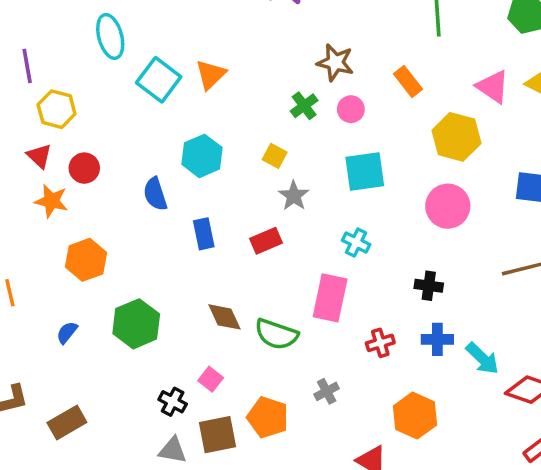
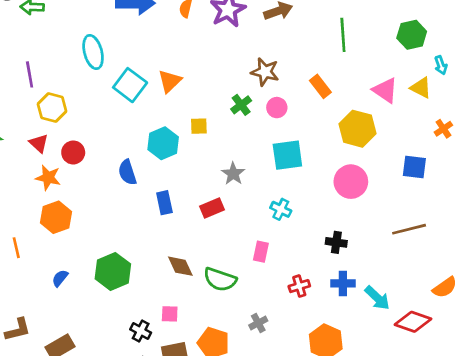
yellow square: (275, 156) -> (199, 126), moved, turned -30
orange hexagon: (86, 260) -> (56, 217), moved
pink rectangle: (330, 298) -> (261, 252), size x0.6
pink square: (211, 379) -> (170, 314), turned -36

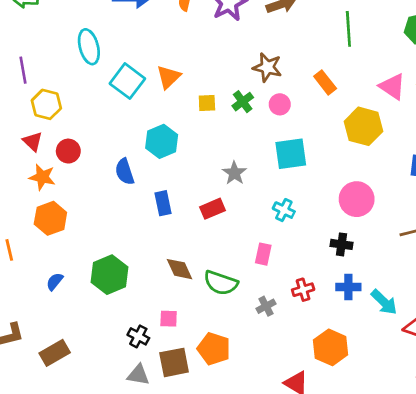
yellow square: (199, 126) -> (207, 103), moved
pink circle: (351, 182) -> (357, 199), moved
gray cross: (258, 323) -> (266, 306), moved

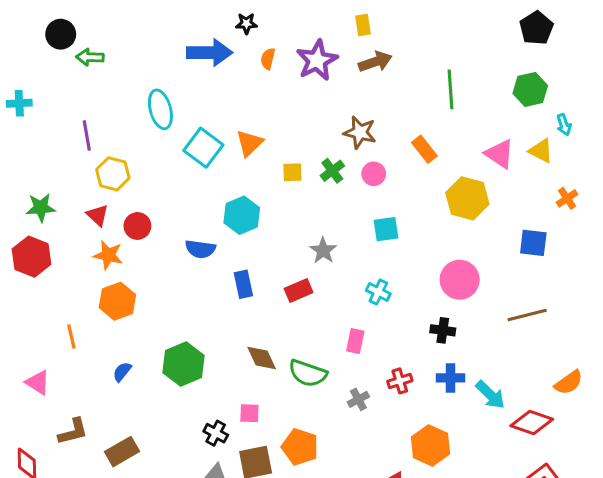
cyan square: (291, 154) -> (386, 229), size x0.7
blue semicircle: (125, 172) -> (200, 249), turned -64

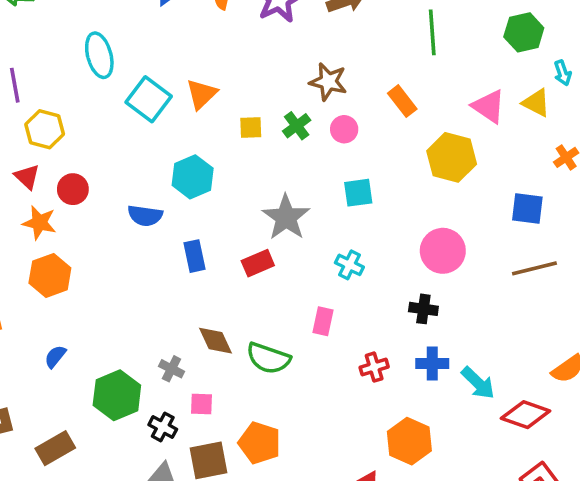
gray star: (323, 251) -> (286, 217), size x1.5
brown line: (527, 315) -> (534, 268), moved
green hexagon: (183, 364) -> (117, 395), moved
gray cross: (358, 399) -> (172, 369), moved, turned -35

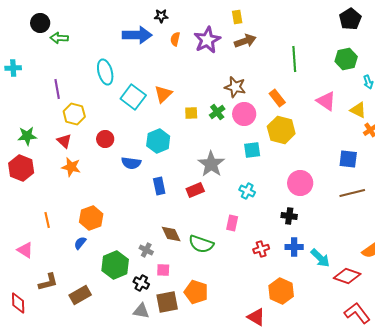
yellow triangle: (536, 103) -> (358, 110), moved
pink circle: (344, 129) -> (244, 114), size x1.5
yellow hexagon: (452, 157) -> (281, 130), moved
red circle: (73, 189) -> (105, 139), moved
orange hexagon: (50, 275) -> (91, 218), moved

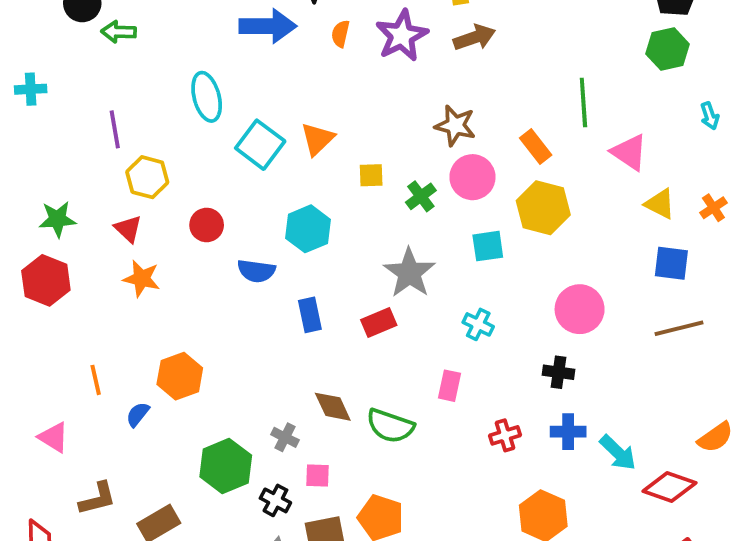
green line: (294, 59) -> (583, 103), moved
green hexagon: (346, 59) -> (668, 49), moved
yellow triangle: (358, 110) -> (660, 204), moved
green cross: (217, 112) -> (421, 196), moved
blue semicircle: (80, 243) -> (138, 414), moved

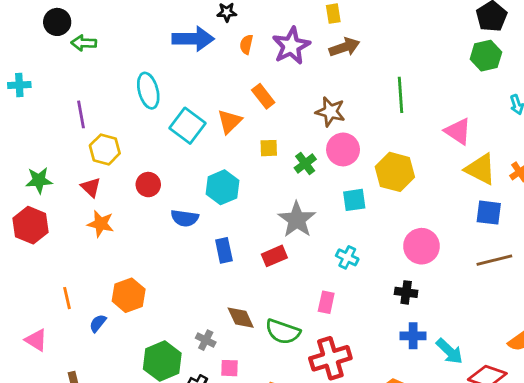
green line: (583, 103) -> (400, 95), moved
orange rectangle: (536, 147) -> (263, 96), moved
yellow triangle: (660, 204) -> (480, 169), size x1.4
red cross: (505, 435) -> (330, 358), moved, size x1.8

